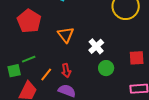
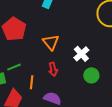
red arrow: (66, 71) -> (53, 69), moved
orange line: (46, 74) -> (32, 82), turned -32

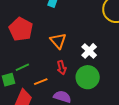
green circle: (91, 75) -> (88, 77), moved, size x1.5
orange line: (32, 82) -> (41, 82), turned 64

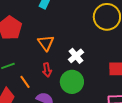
orange line: (41, 82) -> (25, 82), turned 72

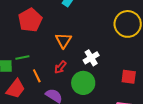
red arrow: (47, 70) -> (60, 67), turned 40

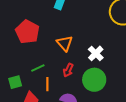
green line: (22, 57) -> (38, 68), moved
orange line: (37, 76) -> (47, 84), turned 40

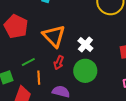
orange triangle: (65, 43) -> (54, 36), size x1.4

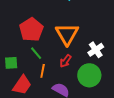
red pentagon: (16, 26) -> (31, 30), moved
green line: (28, 62) -> (36, 53), turned 64

